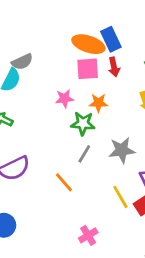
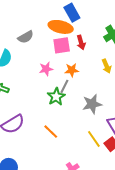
blue rectangle: (111, 39) -> (72, 13), moved
gray semicircle: (22, 62) -> (26, 37), moved
green star: (83, 123) -> (56, 97), moved, turned -30
gray line: (84, 154) -> (64, 86), moved

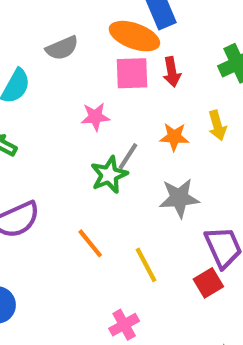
orange star: (72, 70) -> (174, 137), moved
yellow line: (94, 139) -> (146, 265), moved

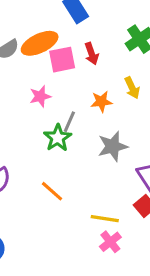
orange ellipse: (134, 36) -> (40, 43), moved, turned -36
yellow line: (146, 265) -> (105, 219), moved, turned -44
pink cross: (124, 325) -> (110, 242), moved

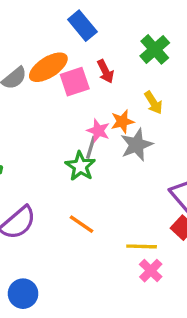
pink star: (40, 96) -> (98, 131), moved, turned -30
gray star: (113, 146) -> (137, 145), moved

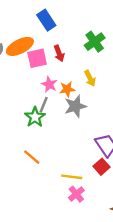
pink star: (98, 131) -> (49, 84), moved

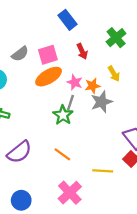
orange ellipse: (20, 46) -> (49, 77), moved
pink square: (37, 58) -> (48, 55), moved
pink cross: (76, 194) -> (70, 193), moved, size x1.5

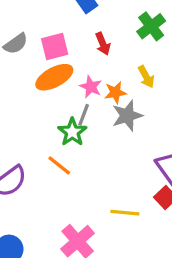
orange line: (62, 154) -> (59, 165), moved

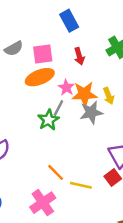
yellow arrow: (146, 77) -> (109, 96), moved
orange star: (115, 93) -> (84, 94), size x1.5
orange line: (59, 165) -> (56, 172), moved

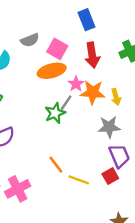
pink square: (43, 54) -> (57, 49), turned 30
red arrow: (79, 56) -> (92, 55), size x1.5
gray star: (91, 112) -> (109, 127), moved
pink cross: (43, 203) -> (18, 189), moved

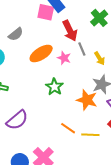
pink square: (57, 49) -> (46, 12), moved
orange star: (93, 92) -> (87, 100), moved, turned 30
gray line: (66, 103) -> (82, 49), moved, turned -40

